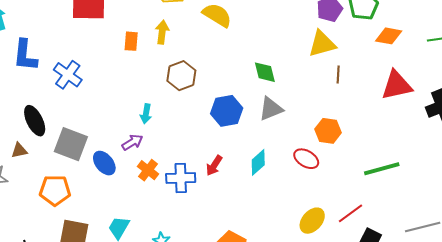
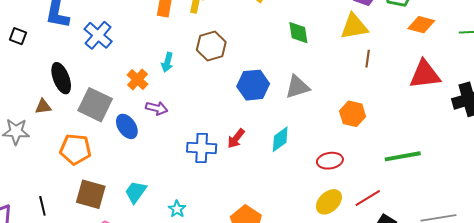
green diamond: (265, 72) -> (298, 33), moved
cyan arrow: (146, 114) -> (167, 62), moved
purple arrow: (132, 142) -> (157, 108), turned 40
red ellipse: (306, 159) -> (330, 161), moved, turned -45
orange cross: (148, 170) -> (137, 80), moved

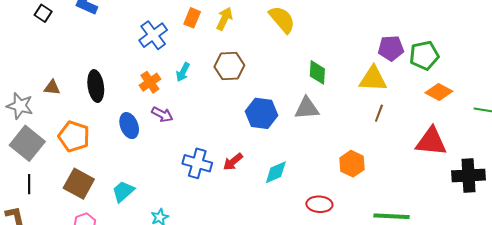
blue cross: (98, 35) -> (153, 35), moved
black ellipse: (61, 78) -> (96, 86), moved
gray triangle: (297, 87) -> (307, 108), moved
gray square: (95, 105) -> (27, 143), moved

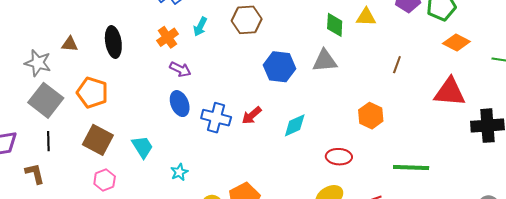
yellow triangle: (373, 79) -> (366, 17), moved, size x0.7
blue ellipse: (129, 126) -> (180, 104), moved
cyan trapezoid: (123, 191) -> (142, 147), turned 100

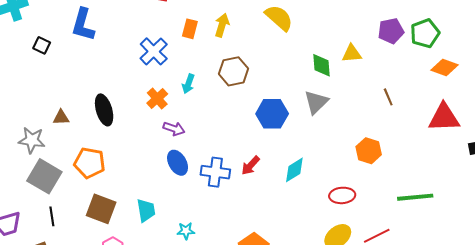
gray triangle: (325, 61) -> (316, 102), turned -32
brown line: (397, 65) -> (388, 97), turned -36
cyan trapezoid: (142, 147) -> (146, 210), turned 30
cyan star: (179, 172) -> (186, 231), turned 30

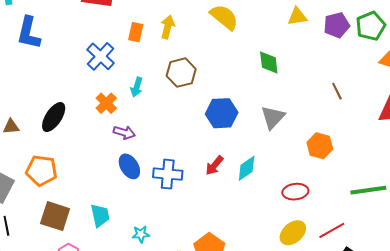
yellow triangle: (352, 54) -> (297, 16), moved
gray triangle: (316, 102) -> (273, 117), moved
black ellipse: (104, 110) -> (54, 117), turned 52
red arrow: (250, 165) -> (214, 165), moved

